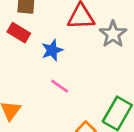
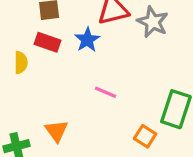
blue star: (52, 50) -> (87, 40), moved

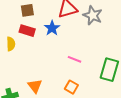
pink line: (105, 92) -> (75, 59), moved
orange square: (145, 136) -> (71, 87), moved

